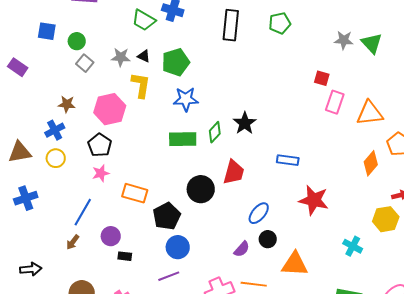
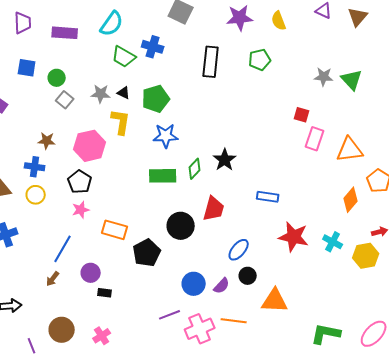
blue cross: (55, 130) -> (35, 167), turned 36
cyan cross: (353, 246) -> (333, 242), moved
blue circle: (178, 247) -> (194, 284), moved
purple line: (169, 276) -> (170, 315), moved

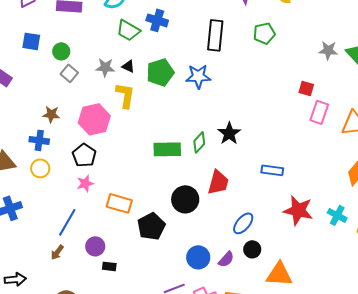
blue star: (166, 136) -> (198, 76), moved

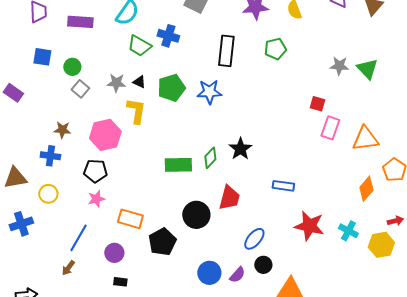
black pentagon: (84, 155) -> (95, 171), turned -30
yellow circle: (40, 168) -> (48, 194), moved
purple circle: (95, 246) -> (114, 253), moved

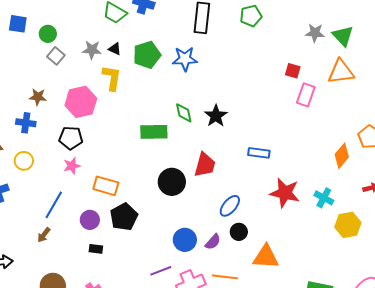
orange triangle: (365, 139) -> (341, 72), moved
green diamond: (210, 158) -> (184, 113), moved, turned -55
black pentagon: (162, 242) -> (124, 217), moved
yellow hexagon: (381, 245) -> (348, 225), moved

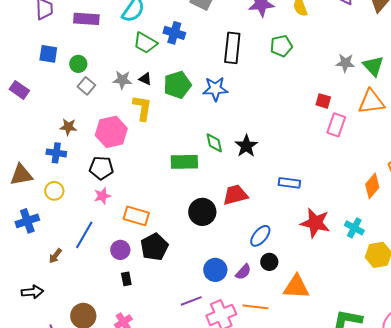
red trapezoid: (205, 165) -> (235, 195), turned -120
brown arrow: (44, 235) -> (55, 256), moved
black rectangle: (96, 249) -> (126, 279), turned 72

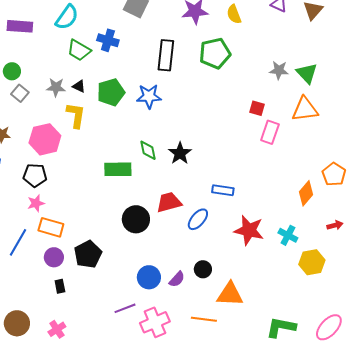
green pentagon: (281, 46) -> (215, 53), size x1.4
orange rectangle: (136, 216) -> (51, 227), moved
blue ellipse: (260, 236) -> (198, 219), moved
orange line: (255, 307) -> (204, 319), moved

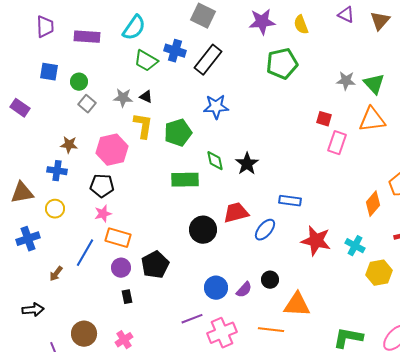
black rectangle: (166, 55) -> (208, 60), moved, turned 32
green pentagon: (111, 92) -> (178, 133), moved

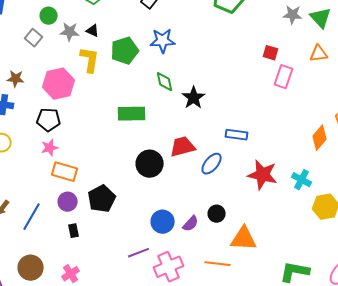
green circle: (79, 82) -> (49, 16), moved
orange triangle: (372, 120) -> (319, 54), size x0.7
green pentagon: (178, 133) -> (125, 51), moved
green diamond: (215, 161) -> (165, 82), moved
blue line: (85, 253) -> (32, 217), moved

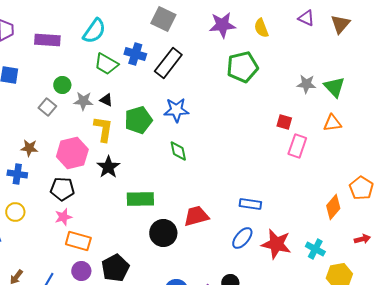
black star: (194, 98) -> (108, 167), moved
green rectangle: (132, 114) -> (140, 199), moved
blue ellipse: (212, 164) -> (242, 238), moved

